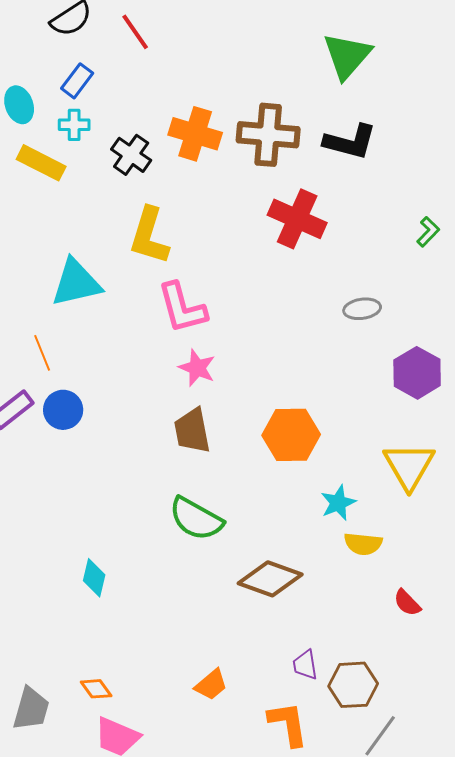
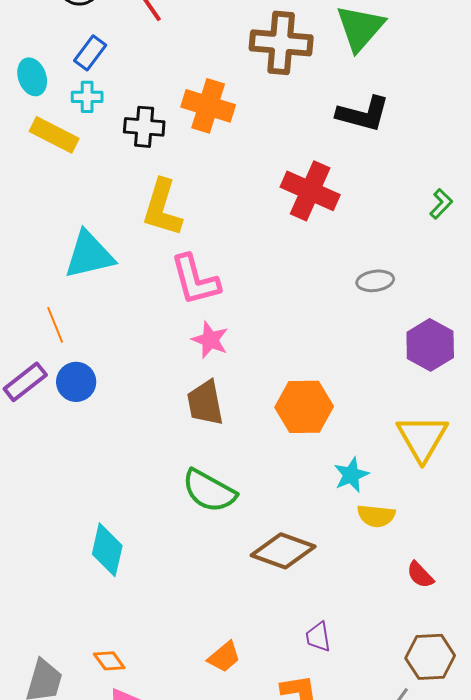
brown cross: (268, 135) -> (281, 43), moved
black cross: (131, 155) -> (144, 127), turned -30
cyan diamond: (94, 578) -> (107, 550), size x1.4
brown hexagon: (353, 685) -> (430, 657), moved

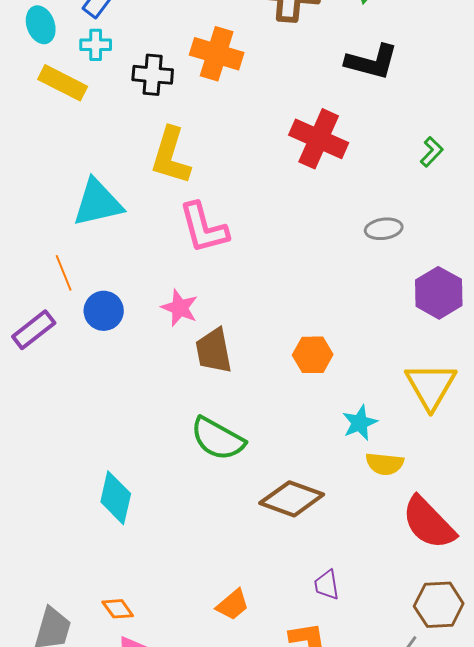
green L-shape: (441, 204) -> (432, 152), moved
pink star: (210, 340) -> (180, 308), moved
blue circle: (76, 382) -> (104, 311), moved
orange hexagon: (304, 407) -> (313, 355), size x0.7
red semicircle: (420, 575) -> (429, 523), size x2.0

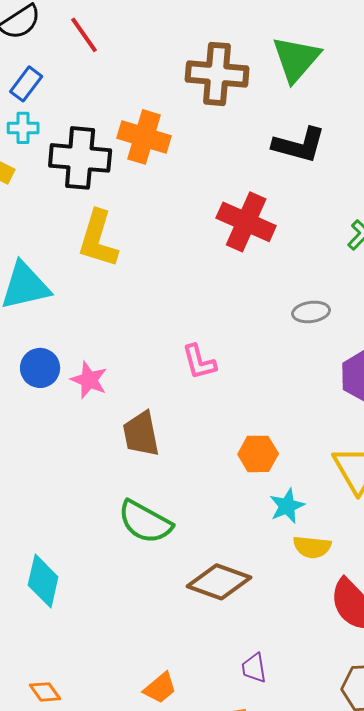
black cross: (153, 75) -> (80, 158), size x1.5
pink L-shape: (204, 228) -> (199, 362), moved, size x0.7
pink star: (180, 308) -> (89, 380), moved
blue circle: (104, 311) -> (40, 368), moved
orange hexagon: (313, 355) -> (258, 454), moved

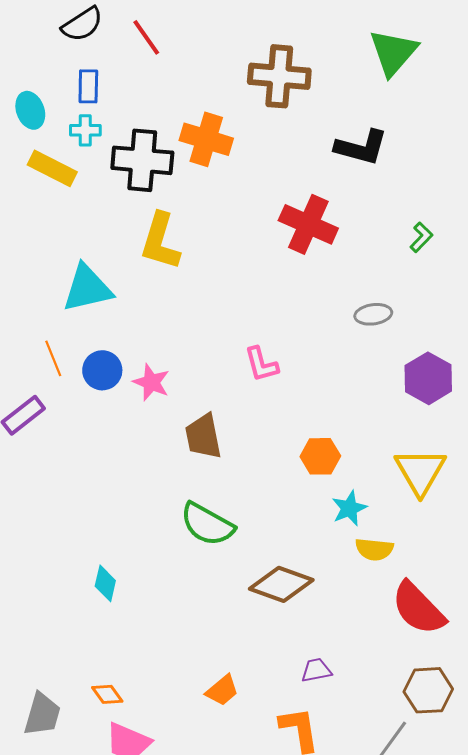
green triangle: (296, 59) -> (393, 52), moved
blue rectangle: (26, 84) -> (88, 86), turned -36
cyan diamond: (43, 581) -> (105, 583), size x0.7
purple trapezoid: (254, 668) -> (316, 670), turned 88

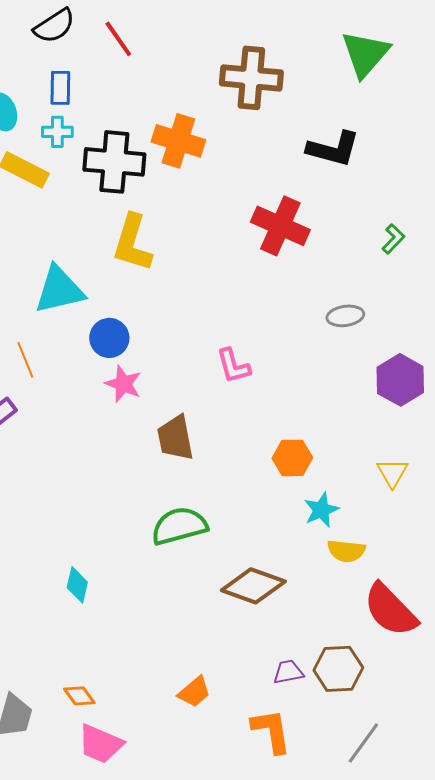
blue circle: (102, 370) -> (109, 338), moved
yellow triangle: (420, 471) -> (392, 473), size x0.6
green semicircle: (207, 524) -> (179, 526), turned 136
brown hexagon: (428, 690) -> (338, 669), moved

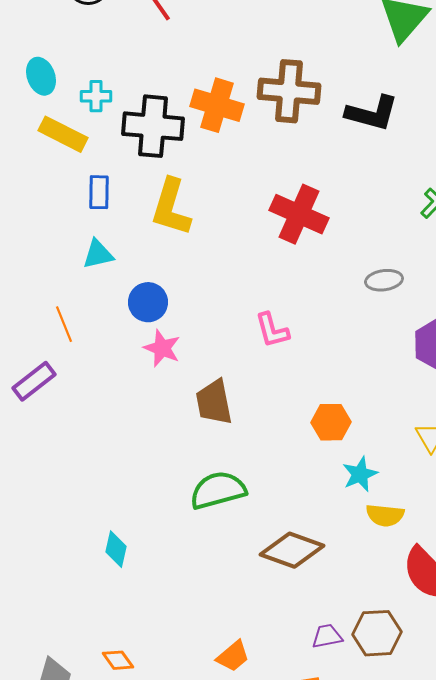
brown cross: (251, 78) -> (289, 91), moved
blue rectangle: (60, 88) -> (99, 192), moved
red cross: (280, 226) -> (299, 214), moved
cyan triangle: (59, 290) -> (98, 254), size x0.6

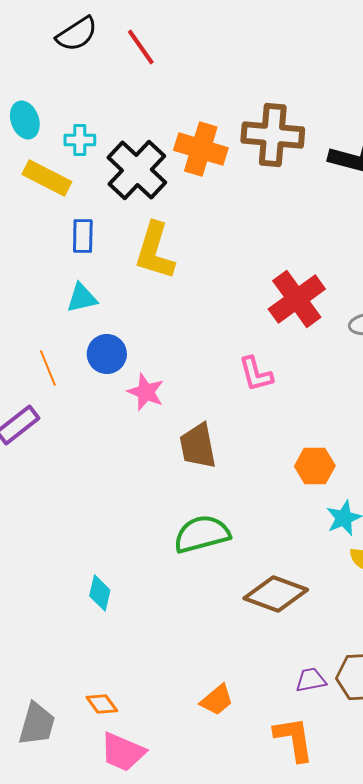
black cross: (153, 126) -> (137, 170), turned 38
red cross: (299, 214) -> (297, 299), moved, turned 30
blue circle: (148, 302) -> (107, 354), moved

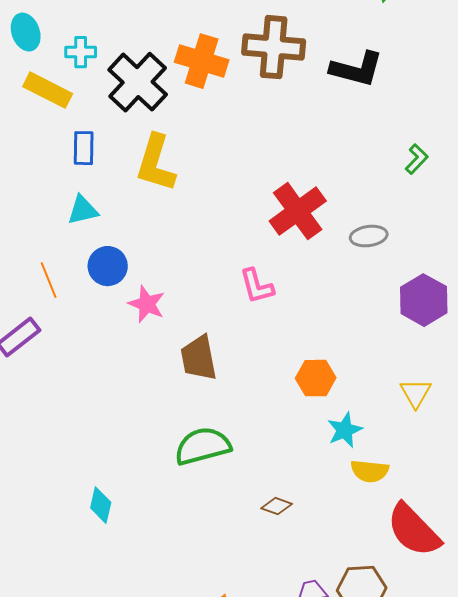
brown diamond: (276, 594) -> (277, 506), size x0.5

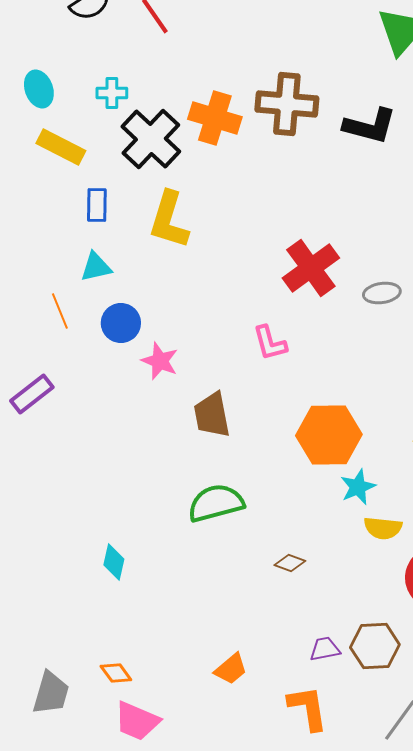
cyan cross: (81, 52) -> (112, 93), moved
orange line: (49, 280) -> (60, 311), moved
orange hexagon: (316, 378) -> (329, 435), size x1.6

